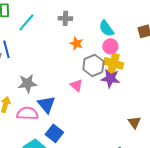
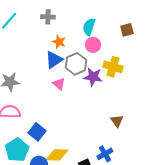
cyan semicircle: (106, 28) -> (89, 27), turned 54
yellow cross: (113, 63) -> (113, 67), moved
blue triangle: (46, 104) -> (54, 60), moved, turned 36

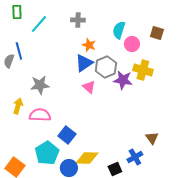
brown square: (127, 30) -> (157, 33), turned 32
pink circle: (93, 45) -> (132, 44), moved
brown triangle: (117, 121) -> (152, 138), moved

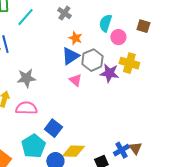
gray cross: (78, 20) -> (64, 13), turned 32
brown triangle: (152, 138) -> (135, 148), moved

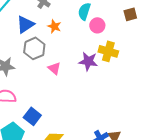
brown square: (143, 26) -> (130, 14), moved, turned -32
blue triangle: (70, 56) -> (25, 24), moved
gray hexagon: (92, 60) -> (34, 48), moved

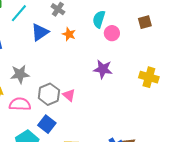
gray hexagon: (34, 48) -> (49, 94), moved
yellow cross: (108, 51) -> (149, 77), moved
pink triangle: (54, 68) -> (69, 95), moved

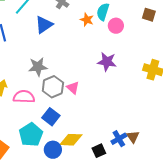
brown square: (145, 22) -> (149, 15), turned 32
orange star: (69, 34) -> (87, 20), moved
gray star: (20, 74) -> (38, 67), moved

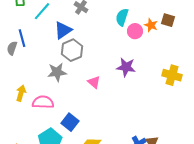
orange star: (87, 20) -> (151, 25), moved
gray hexagon: (53, 87) -> (72, 50), moved
pink triangle: (73, 88) -> (94, 82), moved

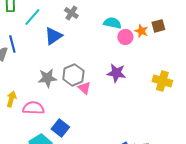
cyan semicircle: (122, 17) -> (112, 23), turned 84
brown square: (168, 20) -> (158, 26), turned -32
gray hexagon: (72, 50) -> (73, 75), moved

